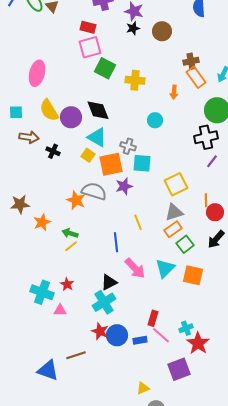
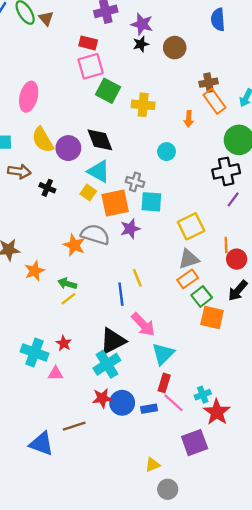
yellow line: (138, 222) -> (137, 278), moved
cyan triangle: (165, 268) -> (163, 354), moved
orange square: (193, 275) -> (212, 317), moved
black triangle: (109, 282) -> (113, 341), size x1.4
red star: (100, 331) -> (102, 398), turned -30

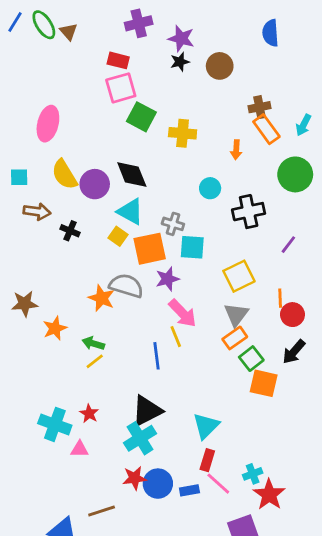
black cross: (226, 171) -> (249, 212), moved
gray triangle: (189, 259) -> (236, 315), turned -35
pink arrow: (143, 325) -> (183, 313), moved

